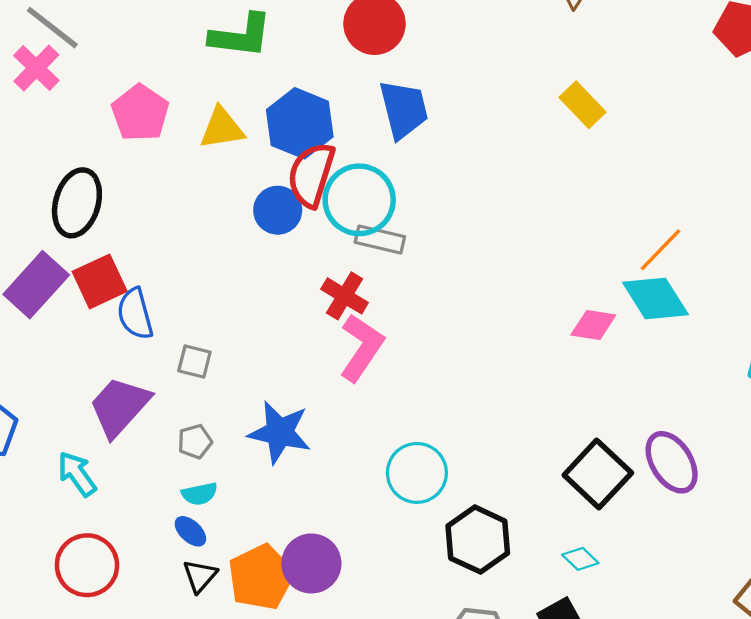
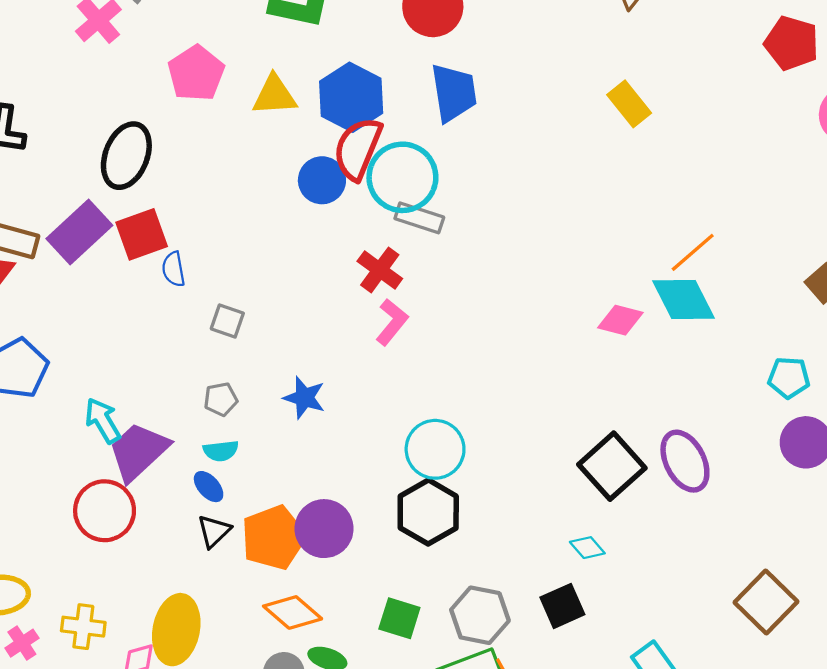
blue semicircle: (135, 314) -> (173, 269), size x0.7
pink L-shape: (362, 348) -> (392, 322), size x0.7
purple trapezoid: (119, 407) -> (138, 451), moved
blue star: (280, 432) -> (304, 398), size x0.7
black hexagon: (478, 540) -> (428, 512), moved

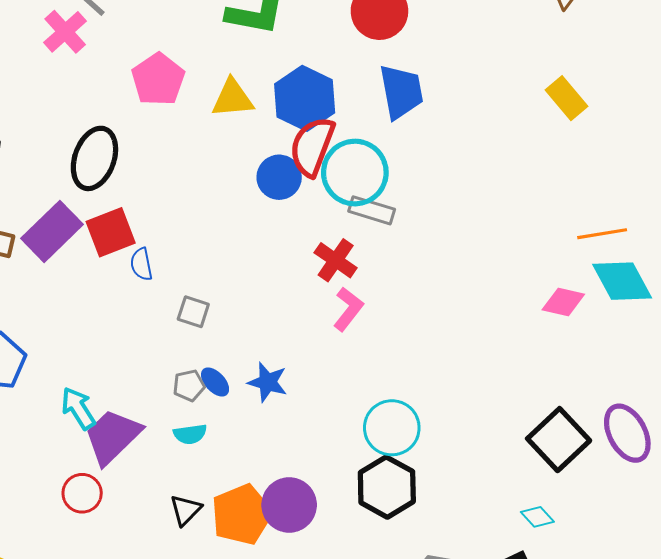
orange line: (693, 252) -> (602, 234), moved, turned 33
blue ellipse: (209, 487) -> (215, 382), moved
red circle: (105, 511) -> (82, 493), size x0.7

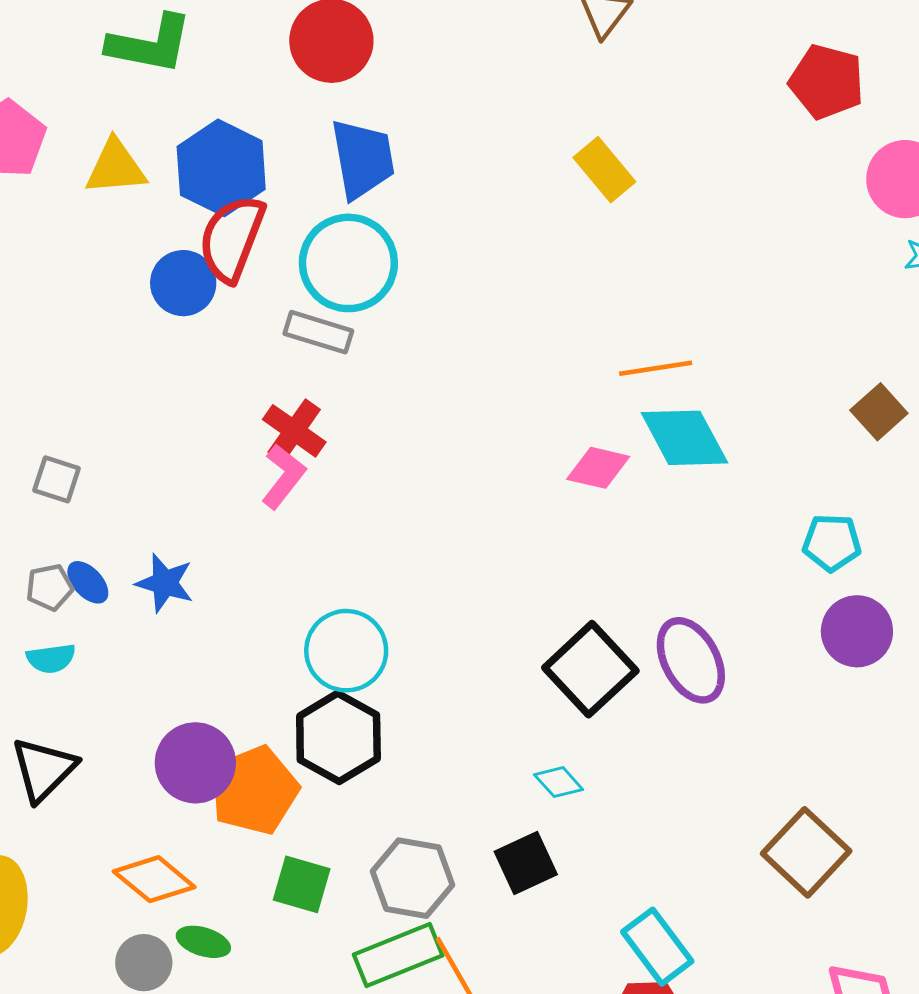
cyan circle: (355, 173) -> (348, 263), moved
red cross: (336, 260) -> (294, 431), moved
black triangle: (186, 510) -> (44, 769), size x1.4
orange pentagon: (242, 515) -> (254, 790), moved

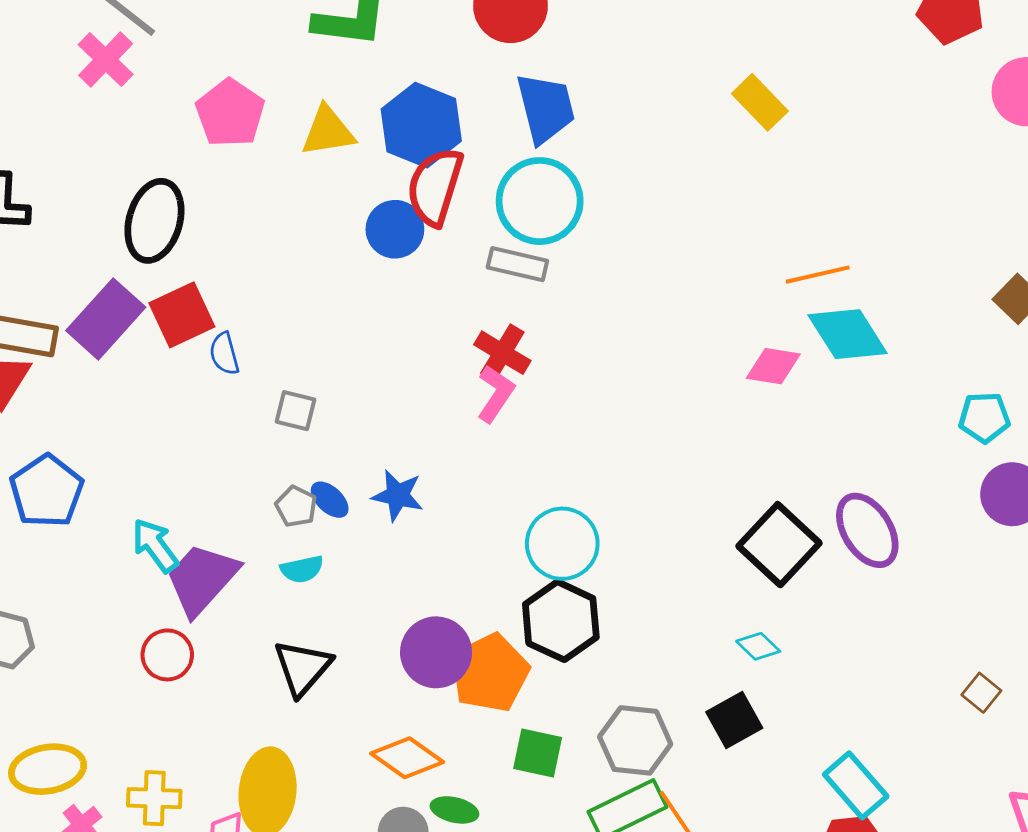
gray pentagon: (50, 587) -> (296, 506), turned -30
brown square: (806, 852) -> (981, 693), size x0.5

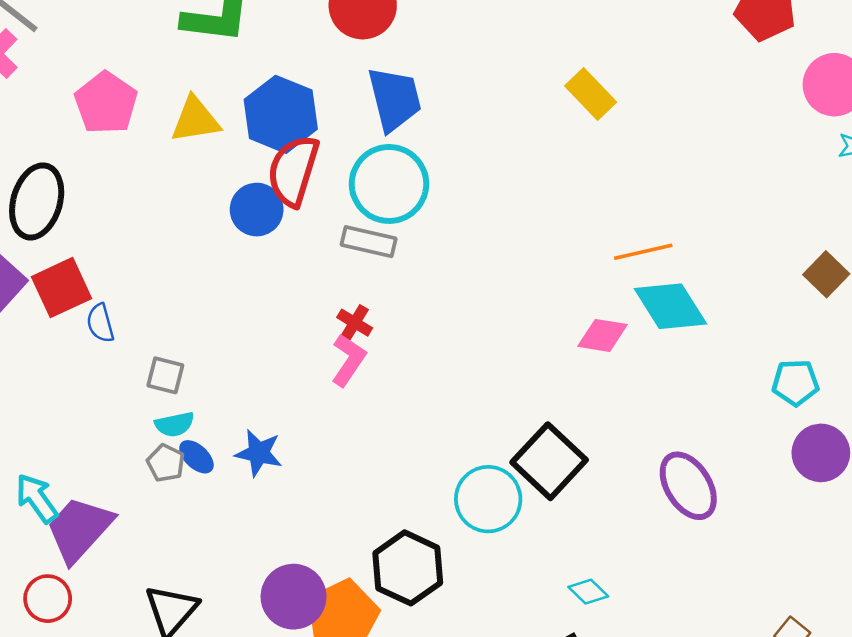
red cross: (502, 353) -> (355, 323), size x0.7
cyan circle: (562, 544) -> (488, 499), moved
black square: (779, 545) -> (549, 461), moved
cyan semicircle: (302, 569) -> (175, 424), moved

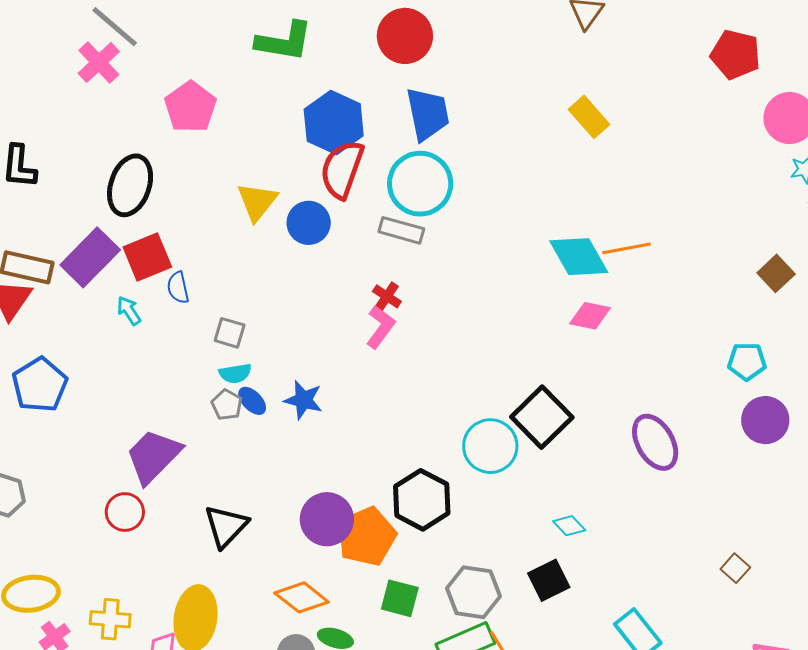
yellow triangle: (195, 120) -> (257, 202), moved, turned -45
blue circle: (257, 210) -> (309, 223), moved
cyan diamond: (670, 306) -> (579, 257), moved
cyan arrow: (37, 498) -> (129, 311), moved, size x0.7

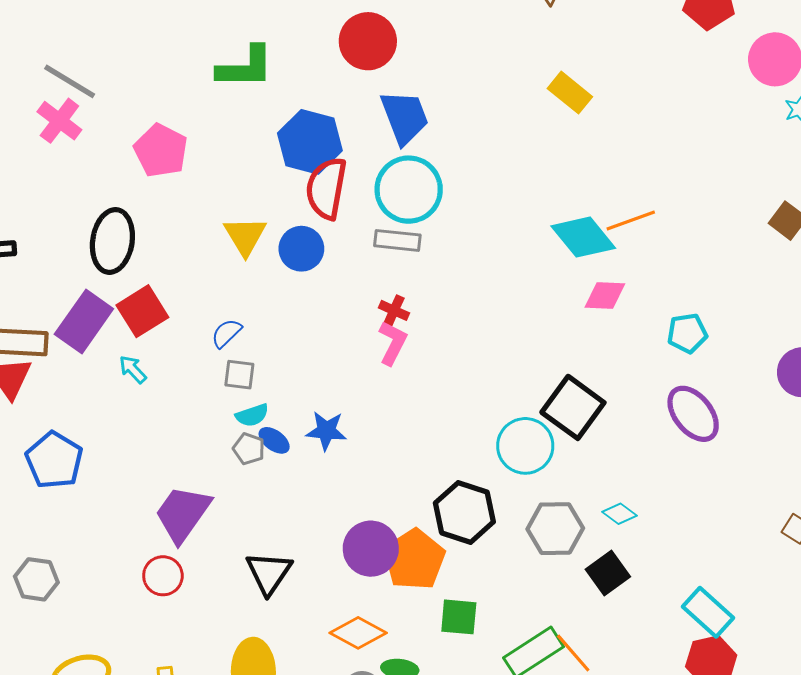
blue semicircle: (178, 288) -> (226, 333), moved, turned 68
cyan pentagon: (747, 361) -> (687, 333), moved
gray hexagon: (474, 592) -> (555, 529), moved

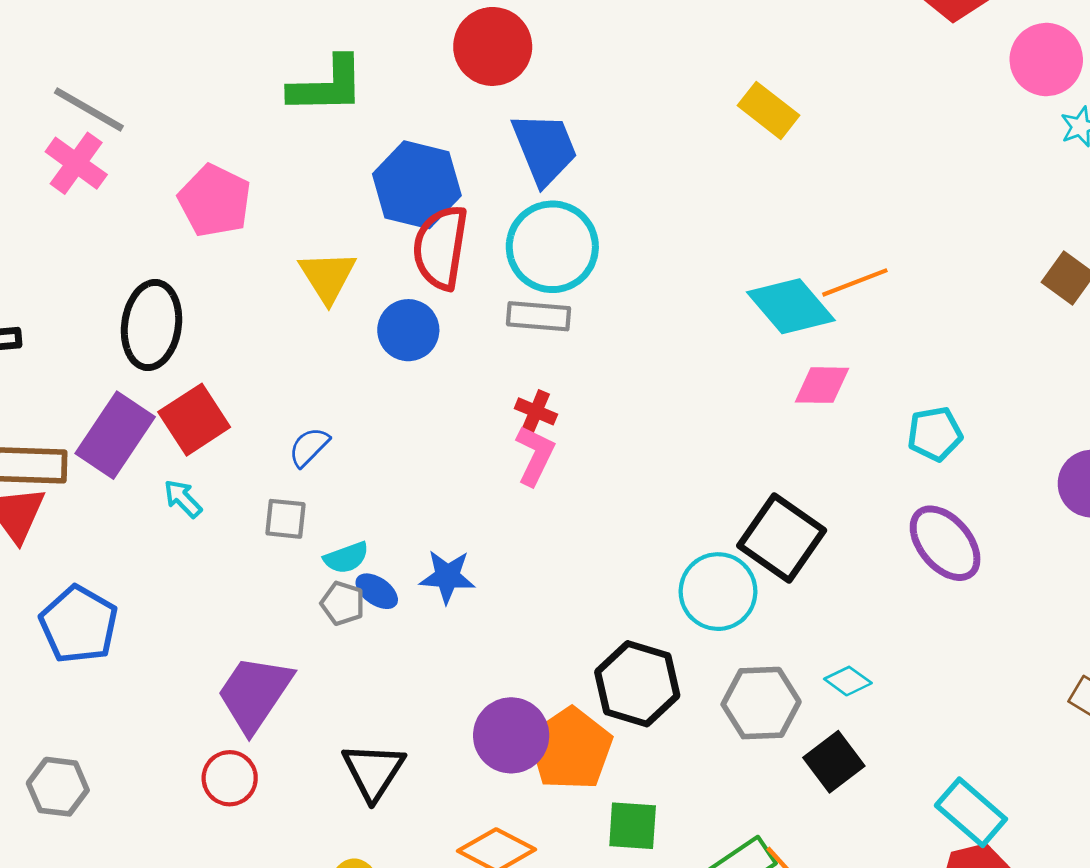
yellow triangle: (245, 236) -> (328, 276), moved
gray square: (239, 375) -> (285, 519), moved

